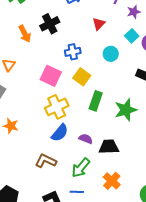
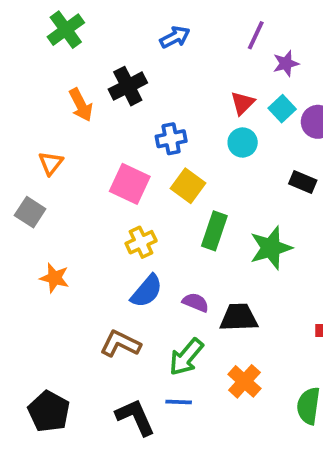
red triangle: (99, 24) -> (243, 103), moved
yellow cross: (57, 107) -> (141, 242), size x0.7

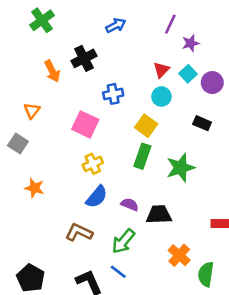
yellow square: (188, 186) -> (146, 126), moved
orange cross: (244, 381) -> (179, 255), moved
blue line: (179, 402) -> (118, 272), turned 36

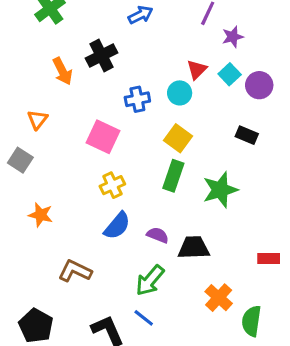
cyan circle: (161, 97) -> (180, 93), moved
brown L-shape: (79, 232) -> (75, 271), moved

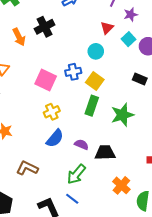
red triangle: (197, 70) -> (107, 28), moved
blue cross: (137, 99) -> (73, 72), moved

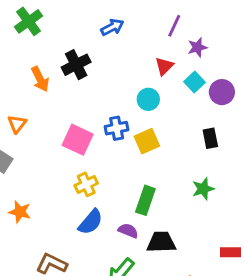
black rectangle: (140, 79) -> (210, 138), turned 56
yellow square: (95, 81) -> (147, 141), turned 30
green rectangle: (92, 106) -> (145, 200), moved
green star: (122, 115) -> (203, 189), moved, size x0.7

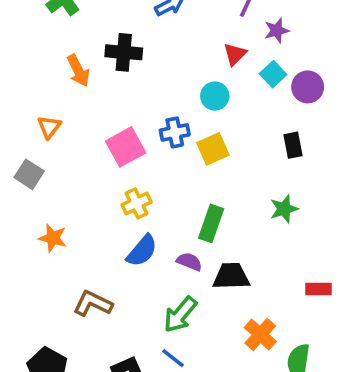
black cross: (76, 65) -> (124, 52), turned 32
pink square: (78, 140) -> (126, 147), turned 36

